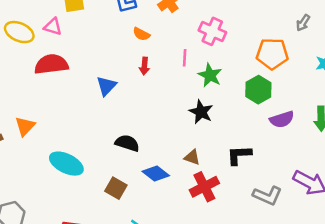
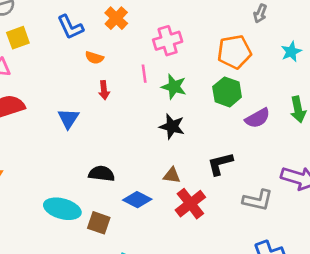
pink cross: (212, 31) -> (168, 41), turned -30
cyan ellipse: (66, 164) -> (62, 209), moved

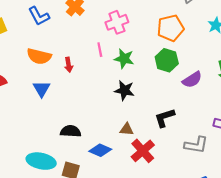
orange semicircle: (94, 58) -> (39, 56), moved, size x1.6

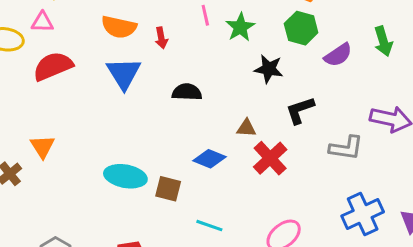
green star: (124, 59) -> (240, 27), turned 30
blue triangle: (42, 89) -> (124, 73), size x1.4
black star: (124, 90) -> (269, 69), moved
black semicircle: (71, 131) -> (187, 92), moved

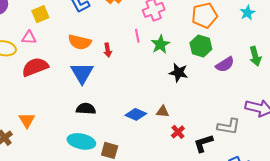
black semicircle: (187, 92) -> (86, 109), moved
black L-shape: (300, 110) -> (203, 143), moved
red cross: (270, 158) -> (178, 132), size x0.6
blue diamond: (210, 159) -> (136, 114), moved

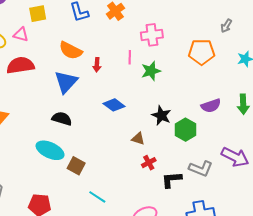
green hexagon: (201, 46) -> (186, 130), moved
black star: (179, 73) -> (161, 115), moved
blue diamond: (136, 114) -> (114, 105), moved

